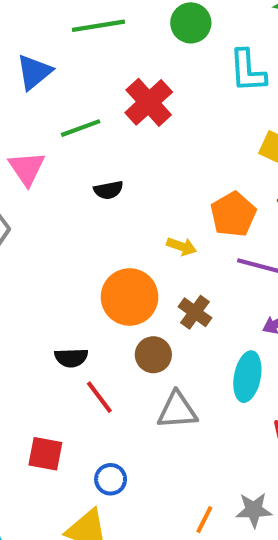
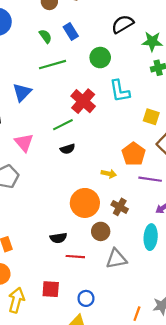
cyan L-shape: (248, 71) -> (120, 91), moved
green line: (81, 128) -> (63, 125), moved
red line: (99, 397) -> (75, 257), turned -42

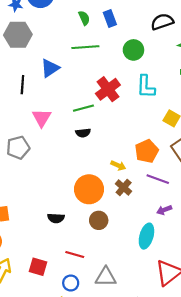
brown cross: (120, 207) -> (124, 187), moved
red line: (75, 257) -> (75, 254), moved
gray triangle: (116, 259) -> (106, 277), moved

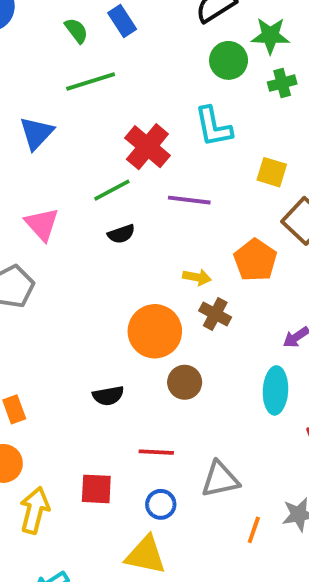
green circle: (133, 50) -> (229, 60), moved
orange pentagon: (147, 151) -> (255, 260), moved
purple line: (158, 179) -> (189, 200), moved

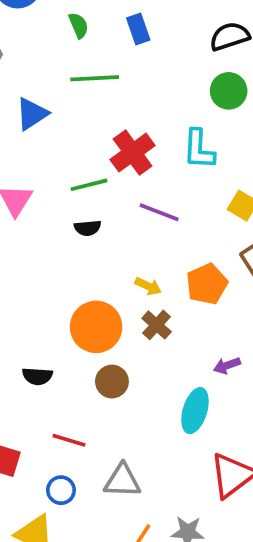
green semicircle: (76, 31) -> (79, 25), moved

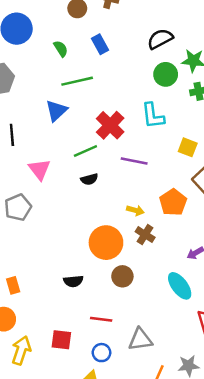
blue triangle: (32, 114) -> (56, 111), moved
cyan ellipse: (195, 411) -> (180, 286), turned -44

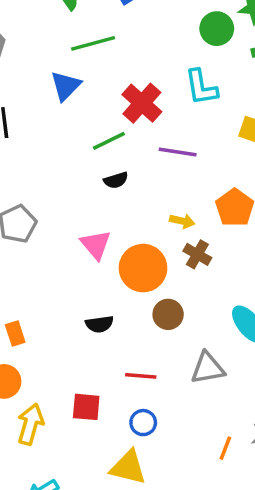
pink triangle: (39, 169) -> (96, 245), moved
gray triangle: (140, 340) -> (208, 368), moved

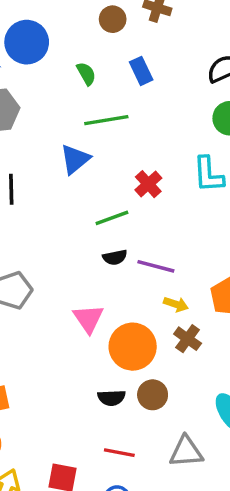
red cross: (142, 103) -> (148, 184), size x0.7
purple line: (178, 152) -> (156, 266), moved
black semicircle: (99, 324) -> (111, 398), moved

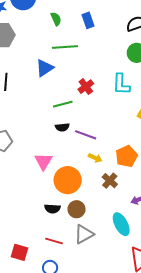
brown cross: (188, 339) -> (110, 181), moved
gray triangle: (186, 452) -> (84, 234), moved, turned -30

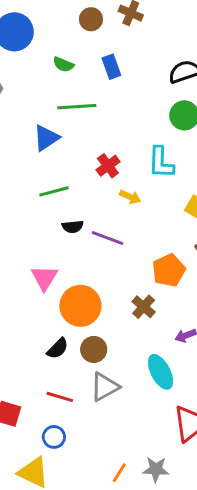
green semicircle: (56, 19) -> (63, 64), turned 136
green line: (63, 104) -> (54, 191), moved
yellow arrow: (95, 158) -> (130, 197), moved
black semicircle: (52, 209) -> (58, 348), turned -49

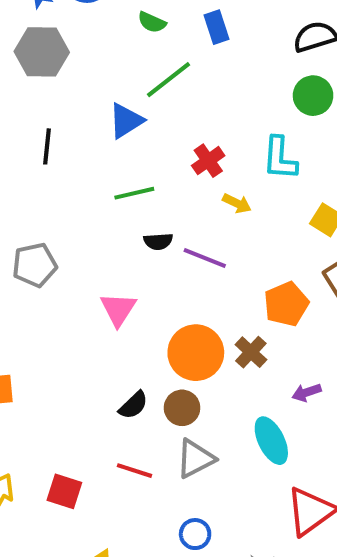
green line: (77, 107) -> (168, 80), turned -36
orange circle: (80, 306) -> (196, 353), moved
blue circle: (54, 437) -> (195, 534), moved

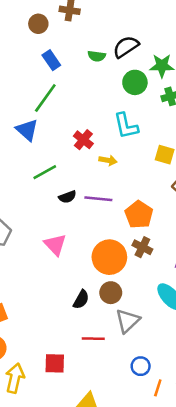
green semicircle: (152, 22) -> (97, 56), moved
blue rectangle: (216, 27) -> (51, 60), moved
blue triangle: (126, 121) -> (27, 130), turned -30
orange pentagon: (286, 304) -> (139, 215), moved

